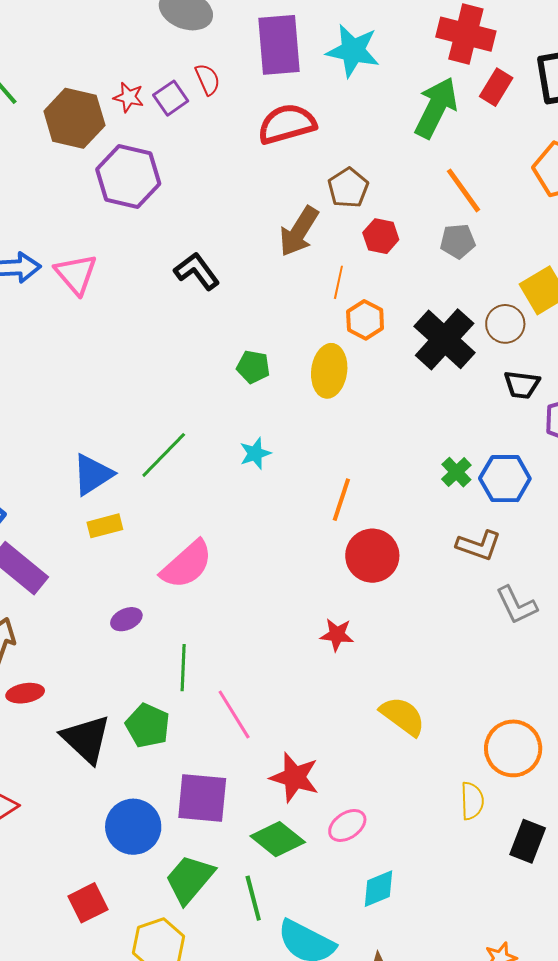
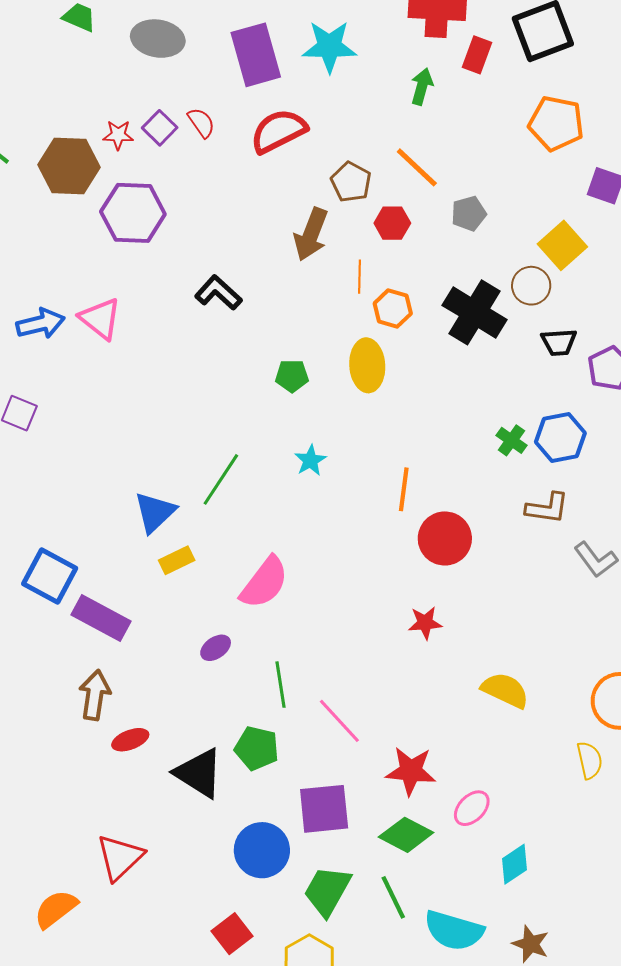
red semicircle: (208, 79) -> (201, 123), moved
green arrow: (436, 108) -> (422, 87), size x0.6
orange line: (463, 190) -> (417, 167), moved

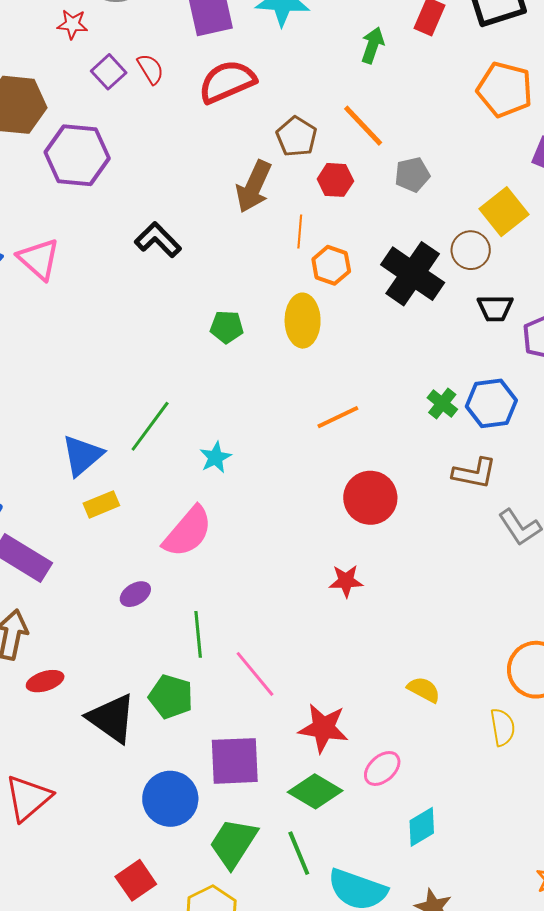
red star: (118, 135) -> (72, 24), moved
cyan star: (310, 460) -> (215, 457), moved
orange line: (404, 489) -> (338, 417), moved, turned 54
yellow semicircle: (505, 690) -> (424, 690), moved, size x0.7

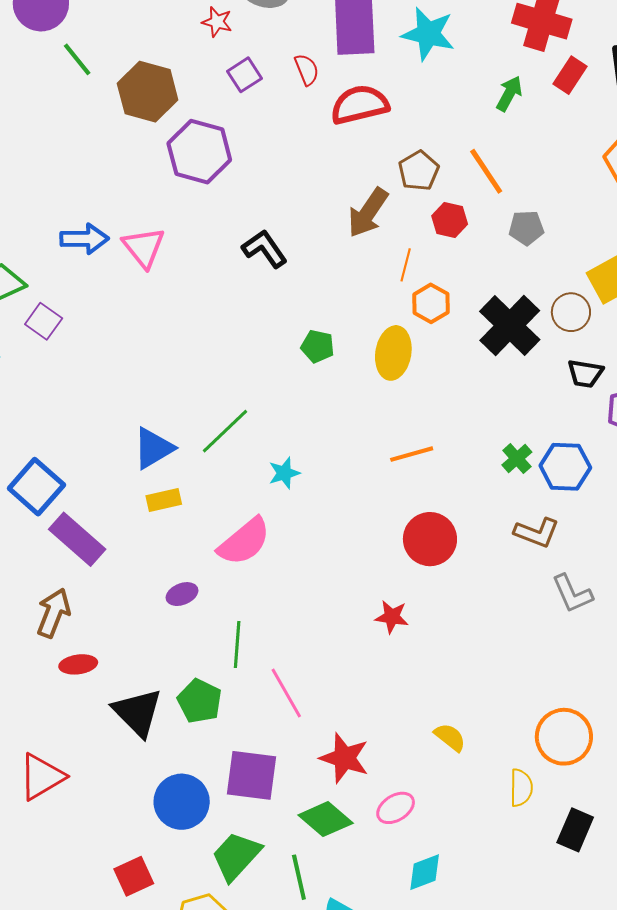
red semicircle: (150, 69) -> (307, 70), moved

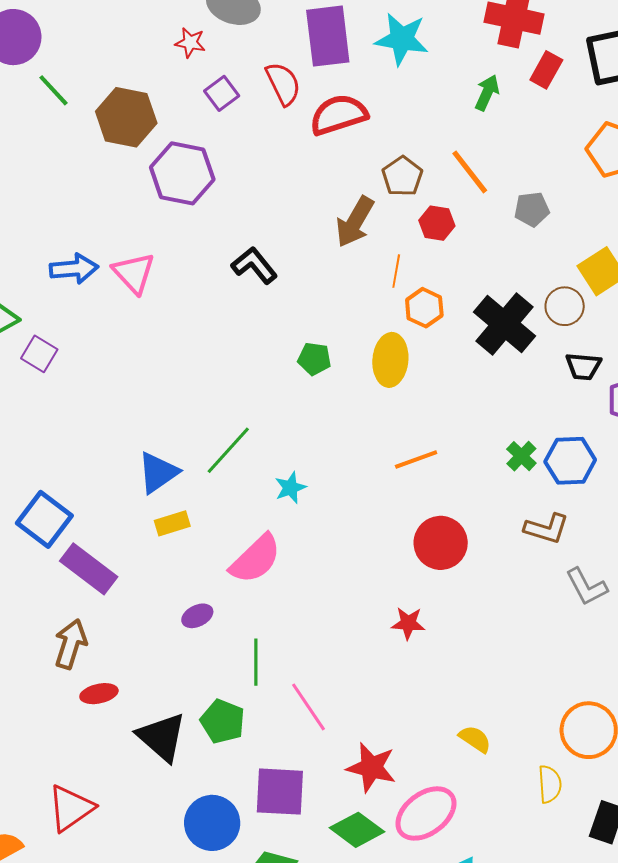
red semicircle: (307, 70) -> (283, 84), size x1.4
gray pentagon: (526, 228) -> (532, 209), moved
pink ellipse: (396, 808) -> (426, 813), size x1.6

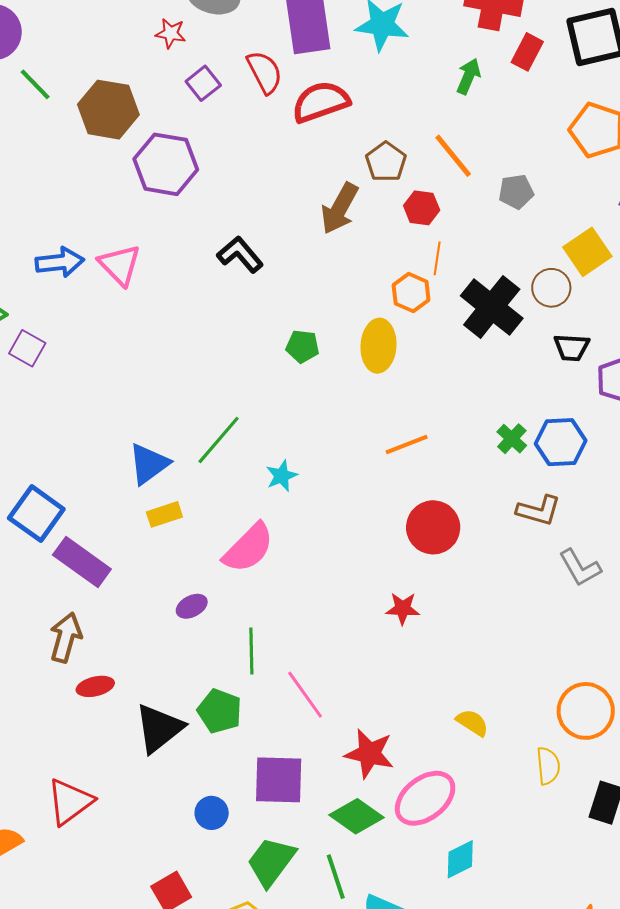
orange line: (396, 271) -> (437, 258), moved
black triangle: (162, 737) -> (159, 728), turned 42
blue circle: (212, 823) -> (212, 813), size x0.6

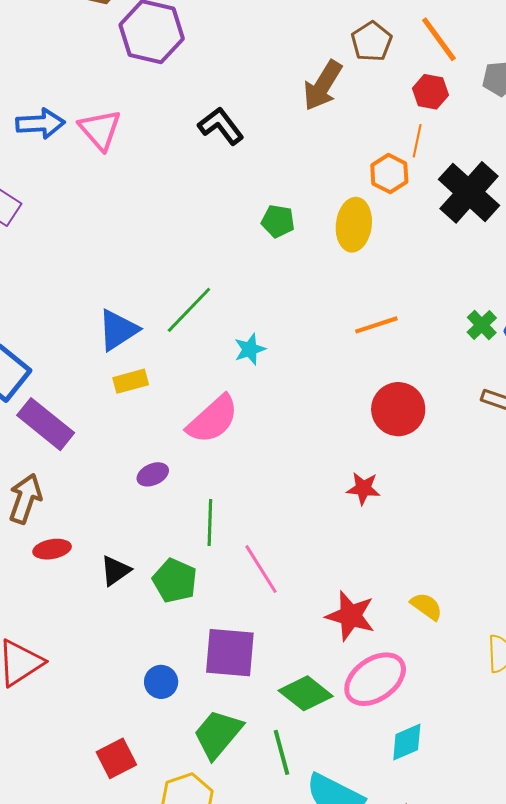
red hexagon: (422, 208) -> (430, 92), moved
black triangle: (159, 728) -> (115, 571), moved, size x0.6
red star: (369, 754) -> (350, 616), moved

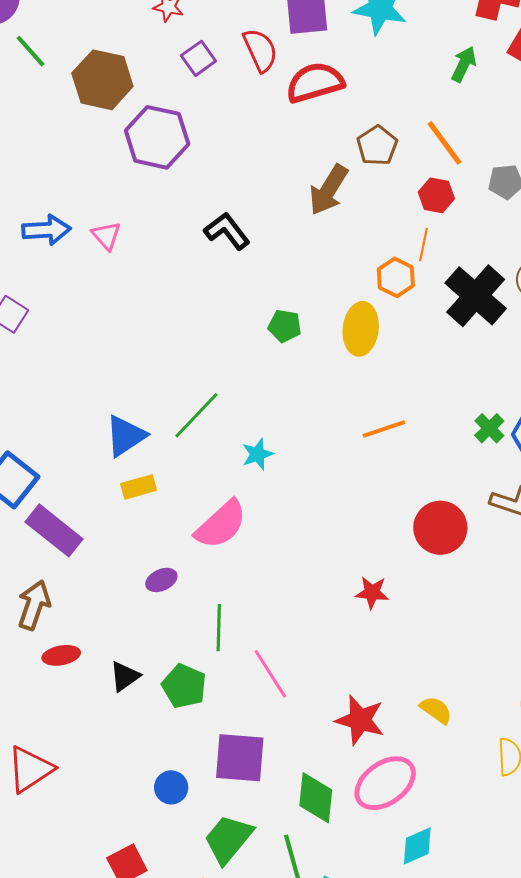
pink triangle: (100, 130) -> (106, 236), size x0.7
red circle: (398, 409) -> (440, 528), moved
green diamond: (306, 693) -> (316, 798), turned 58

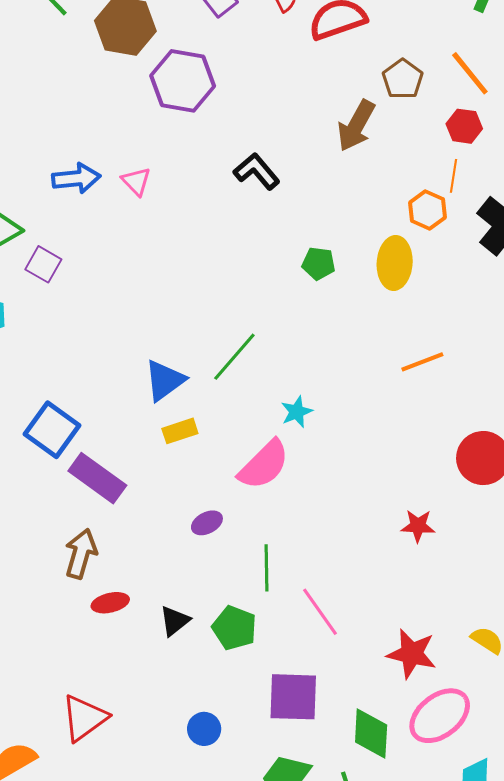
cyan star: (258, 454) -> (297, 412), moved
blue circle: (171, 787) -> (204, 729), moved

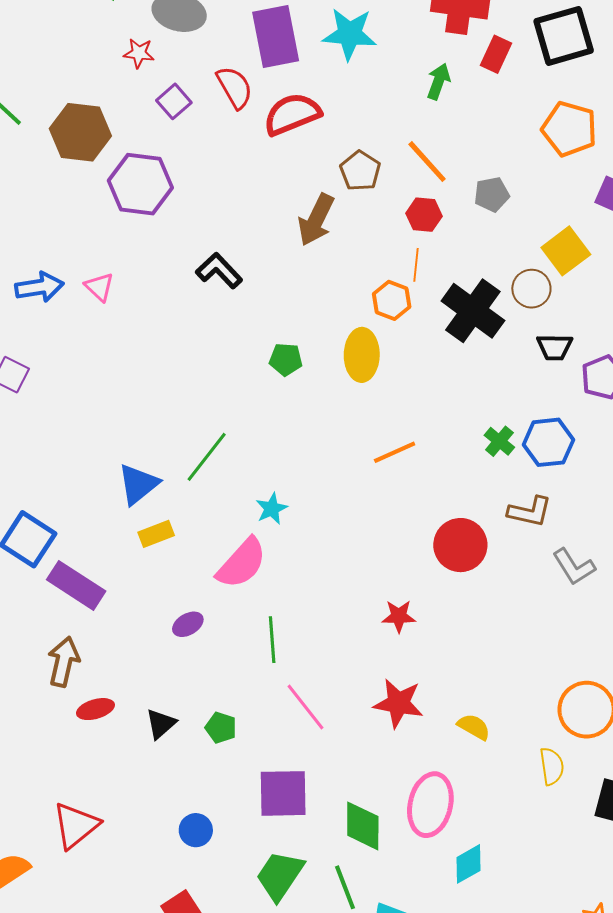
green line: (266, 568) -> (272, 640), moved
green pentagon: (234, 628) -> (221, 728), size x0.7
red star: (412, 654) -> (398, 703), moved
pink ellipse: (440, 716) -> (430, 805), turned -36

